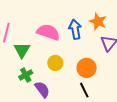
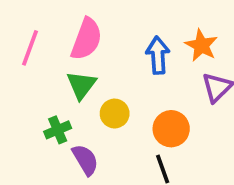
pink semicircle: (48, 32) -> (86, 39), moved, turned 85
green triangle: (22, 50) -> (81, 85), moved

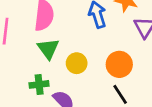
green cross: (58, 130) -> (39, 84), turned 30

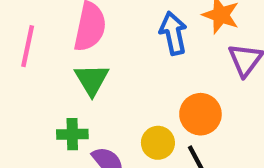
yellow circle: (77, 63) -> (158, 143), moved

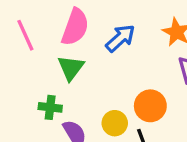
blue arrow: (173, 33) -> (120, 38), moved, turned 52
pink line: (28, 46) -> (25, 35), turned -44

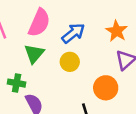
orange circle: (150, 106) -> (106, 88), moved
yellow circle: (115, 123) -> (70, 62), moved

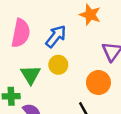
orange star: (117, 31) -> (90, 15), moved
green triangle: (34, 54) -> (30, 75), moved

